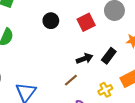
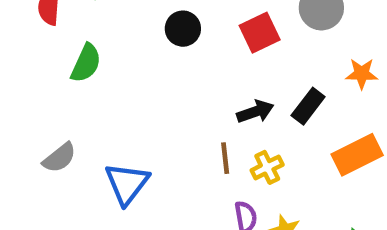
brown line: (71, 80) -> (225, 158), turned -56
yellow cross: (105, 90) -> (267, 167), moved

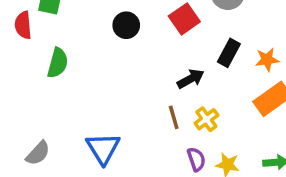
orange star: (362, 74) -> (267, 60), moved
black rectangle: (308, 106) -> (229, 53), moved
gray semicircle: (59, 158) -> (38, 153), moved

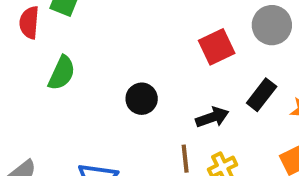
black circle: (126, 25) -> (142, 99), moved

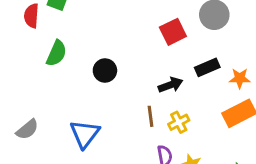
black rectangle: (262, 95) -> (207, 67), turned 30
black circle: (142, 99) -> (105, 70), moved

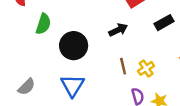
black circle: (105, 70) -> (74, 46), moved, size x1.5
black arrow: (170, 85) -> (118, 30), moved

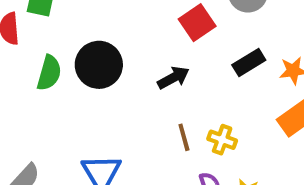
black circle: (74, 46) -> (99, 65), moved
yellow cross: (146, 68) -> (222, 140), turned -35

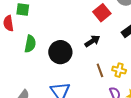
black circle: (99, 65) -> (60, 52), moved

